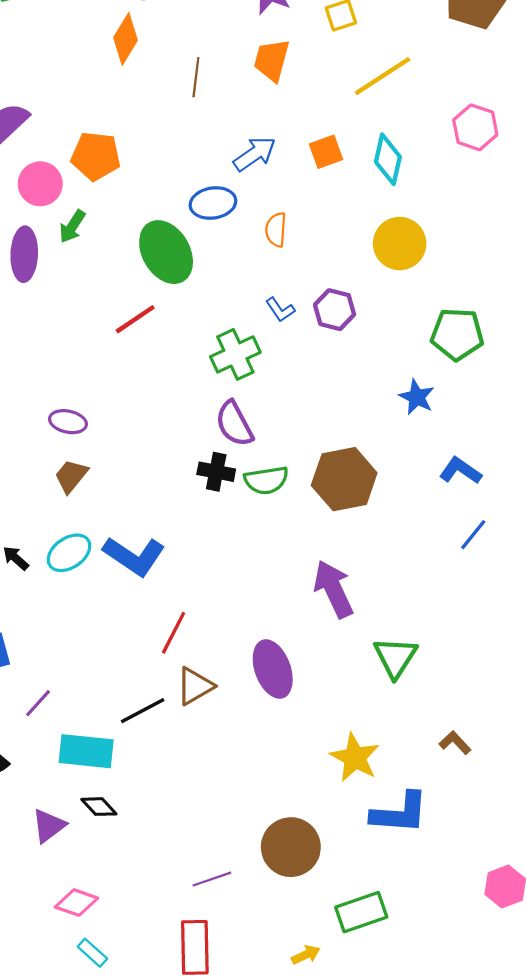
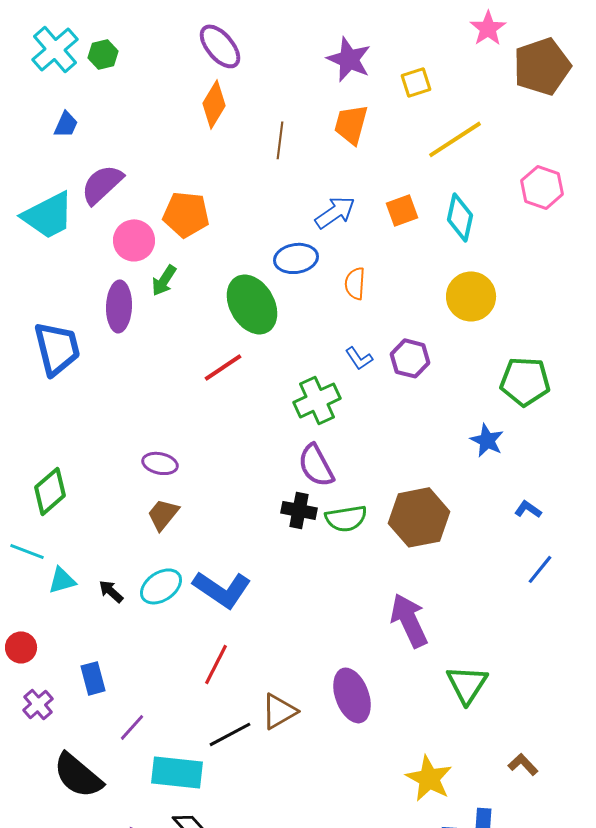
blue L-shape: (460, 471) -> (528, 509), size x0.7
red line: (174, 633) -> (216, 664), moved

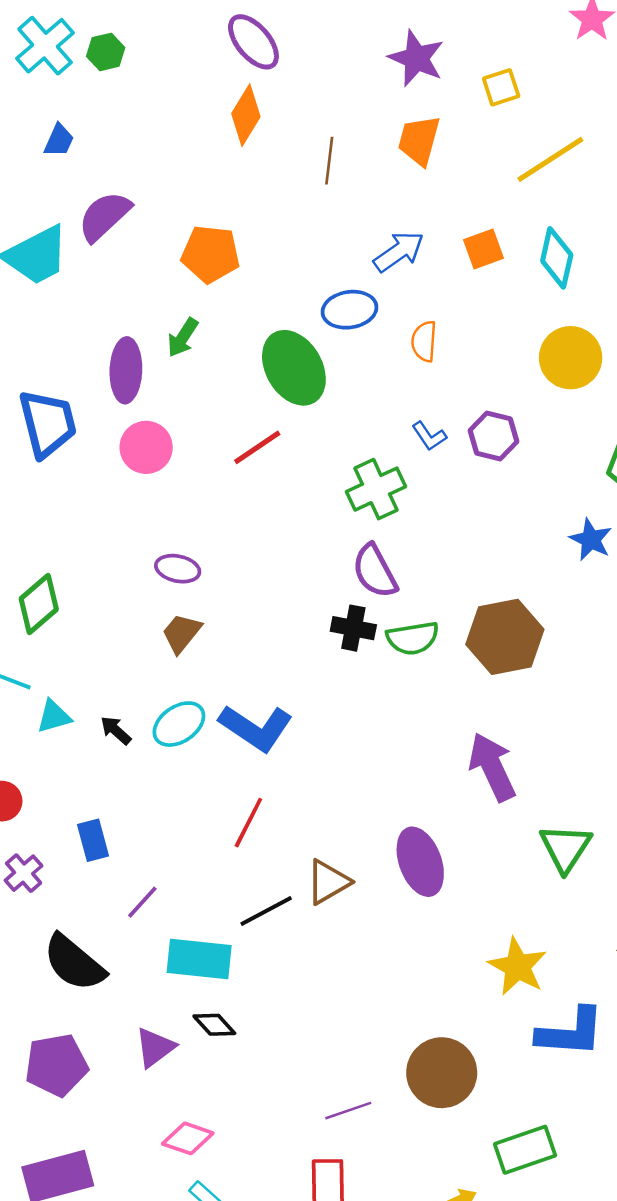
pink circle: (134, 240) -> (146, 447), moved

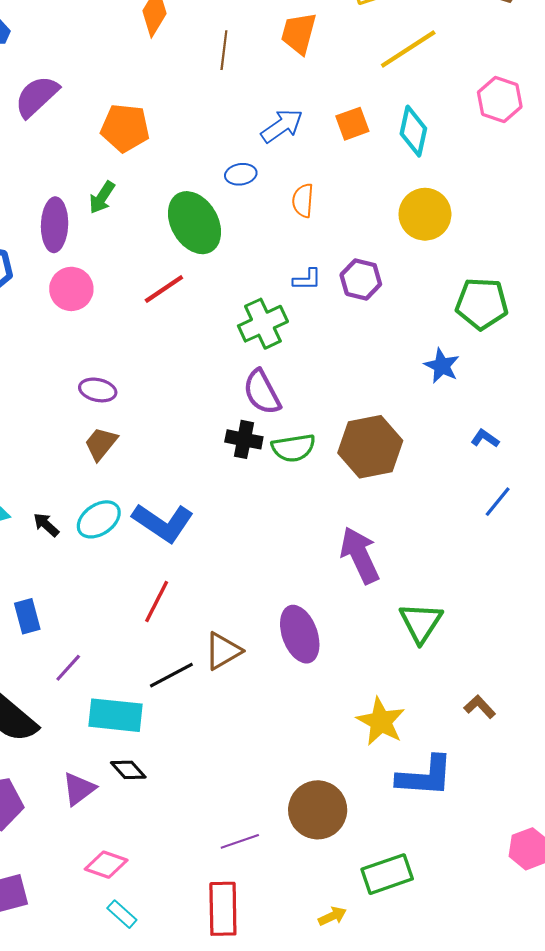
blue ellipse: (349, 310) -> (241, 174), size x0.7
blue L-shape: (429, 436) -> (307, 279), turned -56

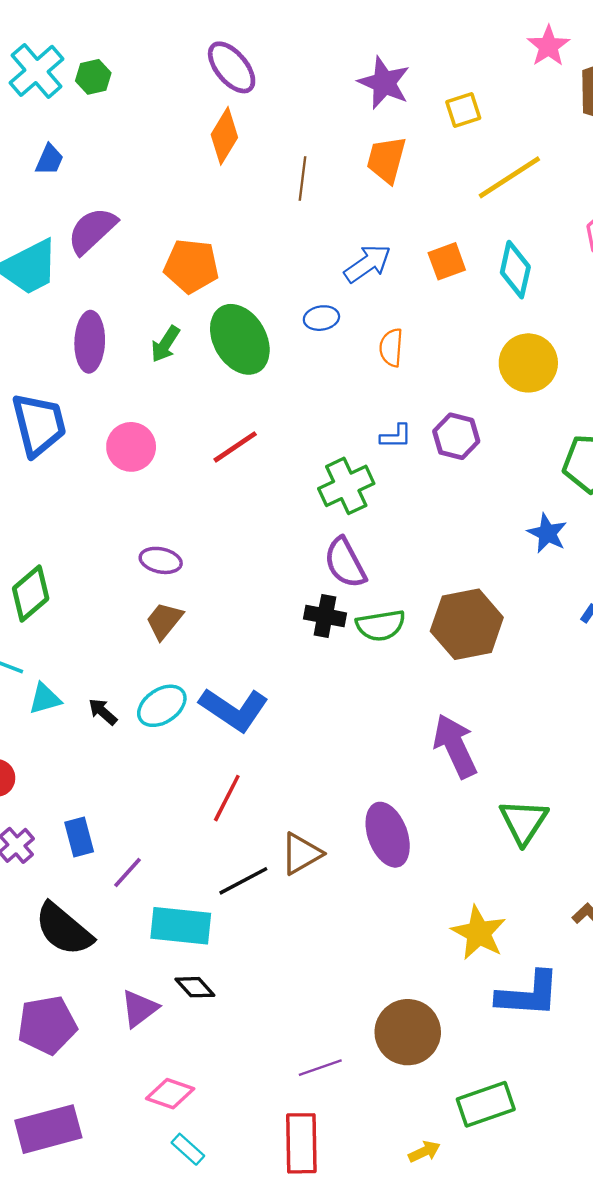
green ellipse: (195, 223) -> (240, 339), moved
purple ellipse: (55, 225) -> (90, 342), moved
blue rectangle: (27, 616) -> (79, 837), moved

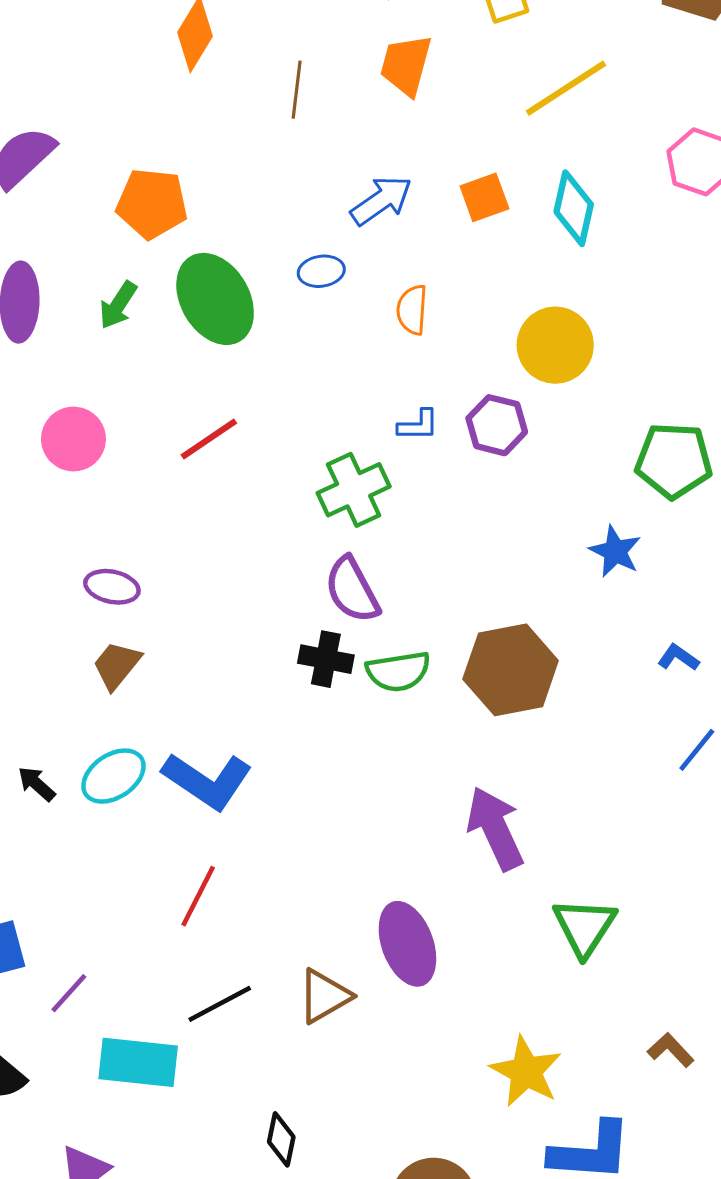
yellow circle: (528, 363) -> (555, 345), moved
brown triangle: (301, 854) -> (324, 996), moved
black diamond: (195, 987) -> (281, 1139), moved, turned 54

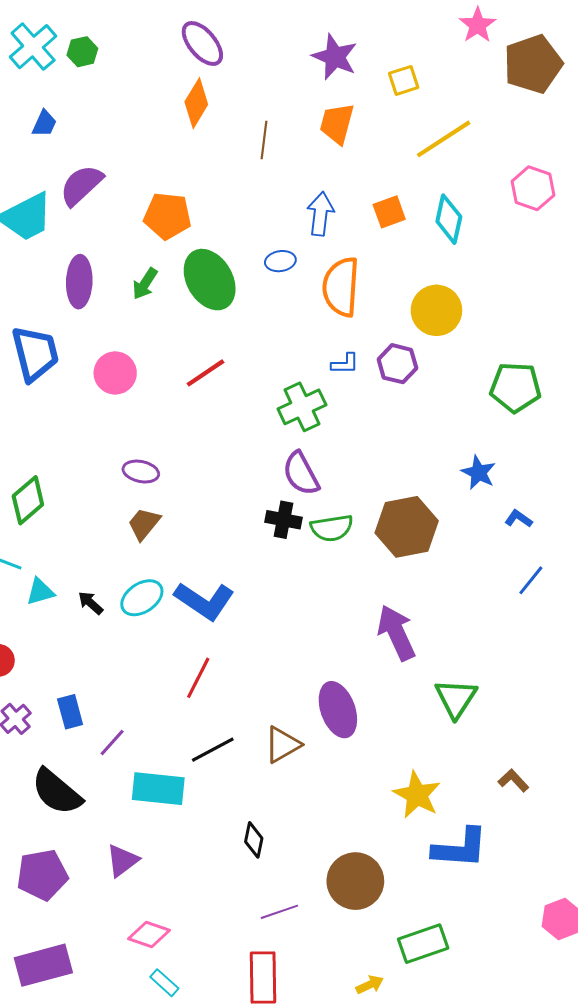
blue arrow: (381, 200) -> (320, 214), turned -48
orange semicircle: (412, 310) -> (341, 287), size x1.8
blue star: (615, 551) -> (479, 473), moved

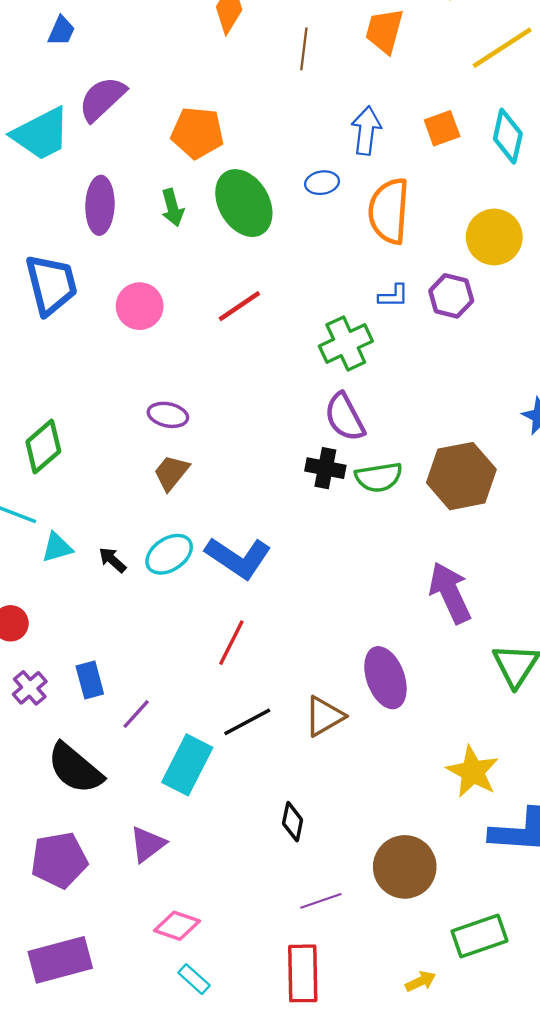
green arrow: (145, 284) -> (172, 208), turned -48
cyan rectangle: (158, 789) -> (187, 765), turned -69

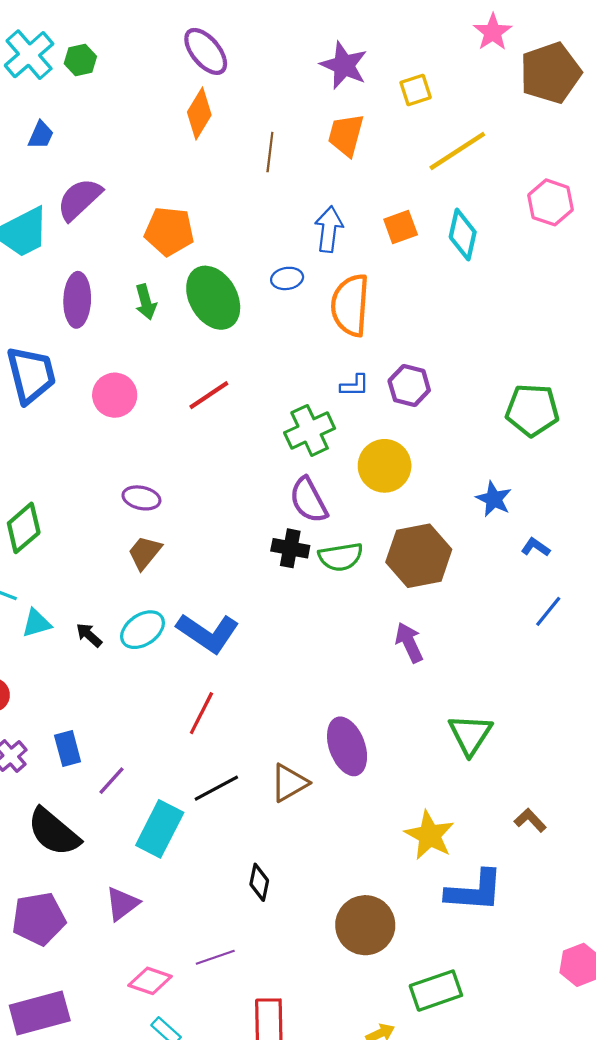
yellow circle: (494, 237) -> (385, 466), moved
purple arrow: (450, 593) -> (409, 642), moved, size x0.7
purple line: (321, 901) -> (215, 957), moved

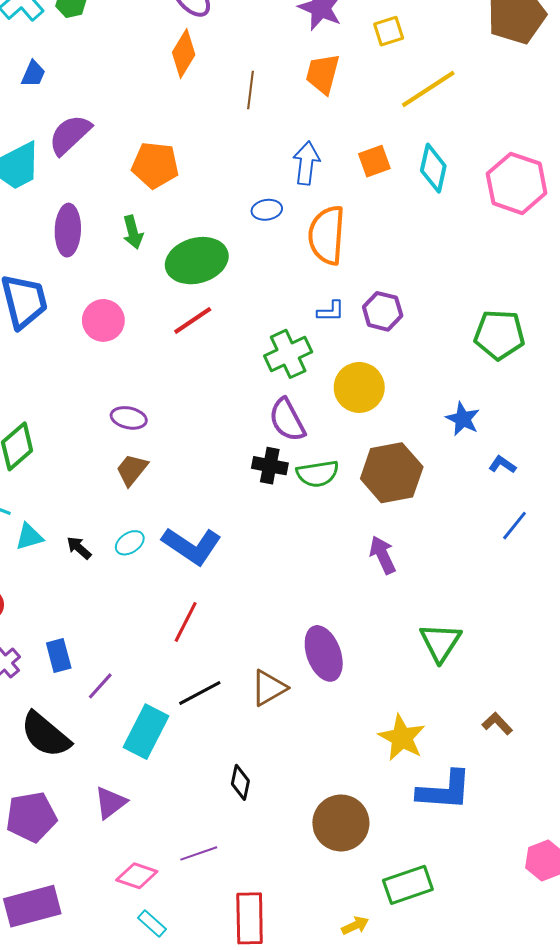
pink hexagon: (550, 202) -> (517, 183), moved, size x1.4
green ellipse: (213, 298) -> (197, 261), moved, turned -76
cyan ellipse: (143, 630) -> (130, 543), size x0.7

